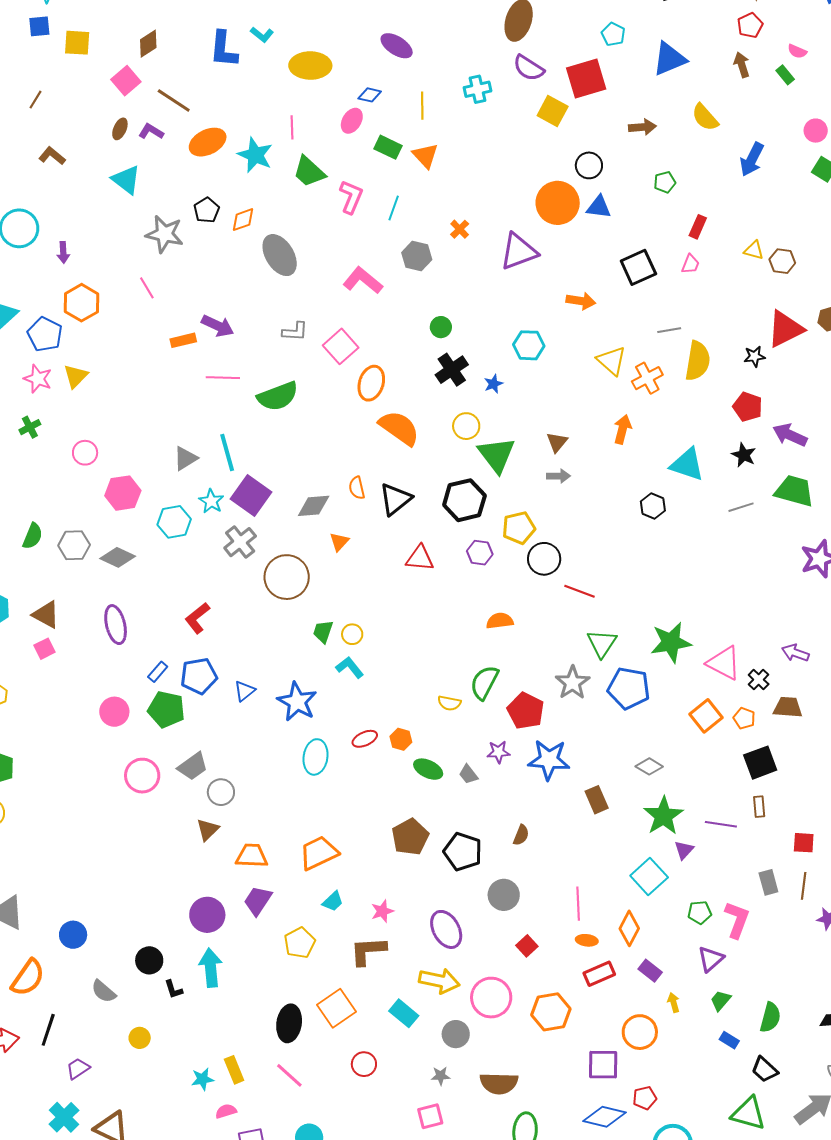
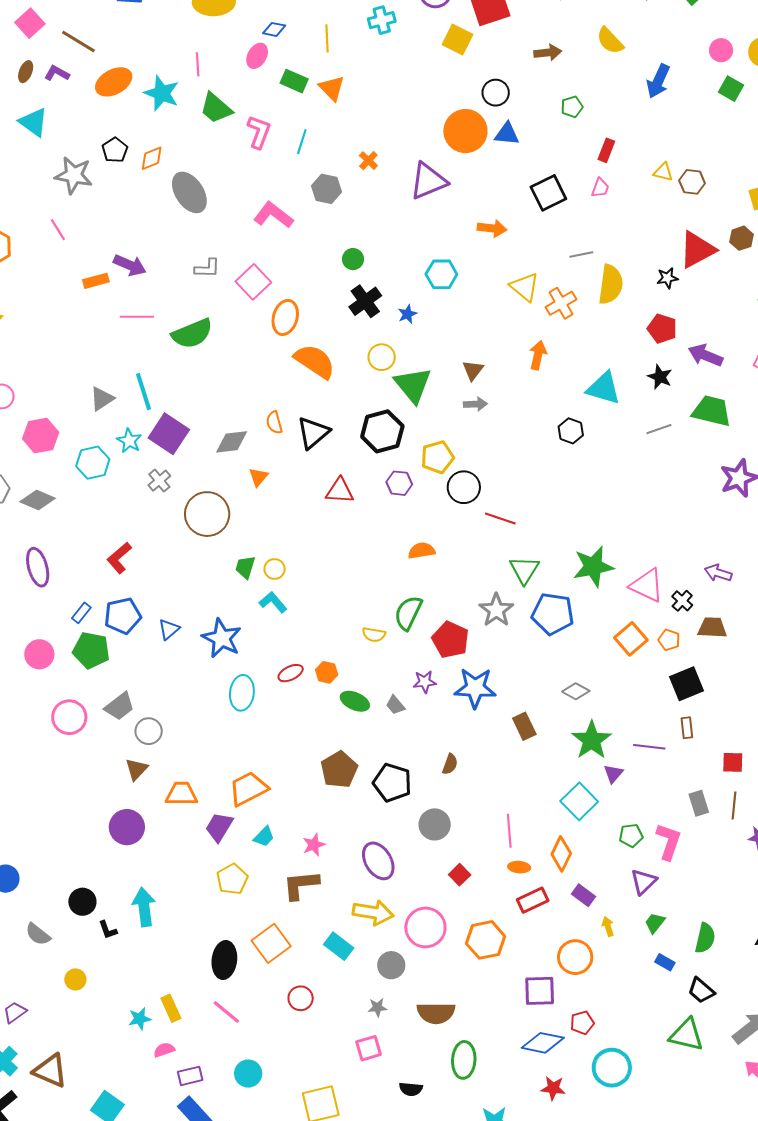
gray cross: (240, 542) -> (159, 481), size x0.7
purple trapezoid: (258, 901) -> (219, 827), moved
purple circle: (207, 915) -> (127, 827), moved

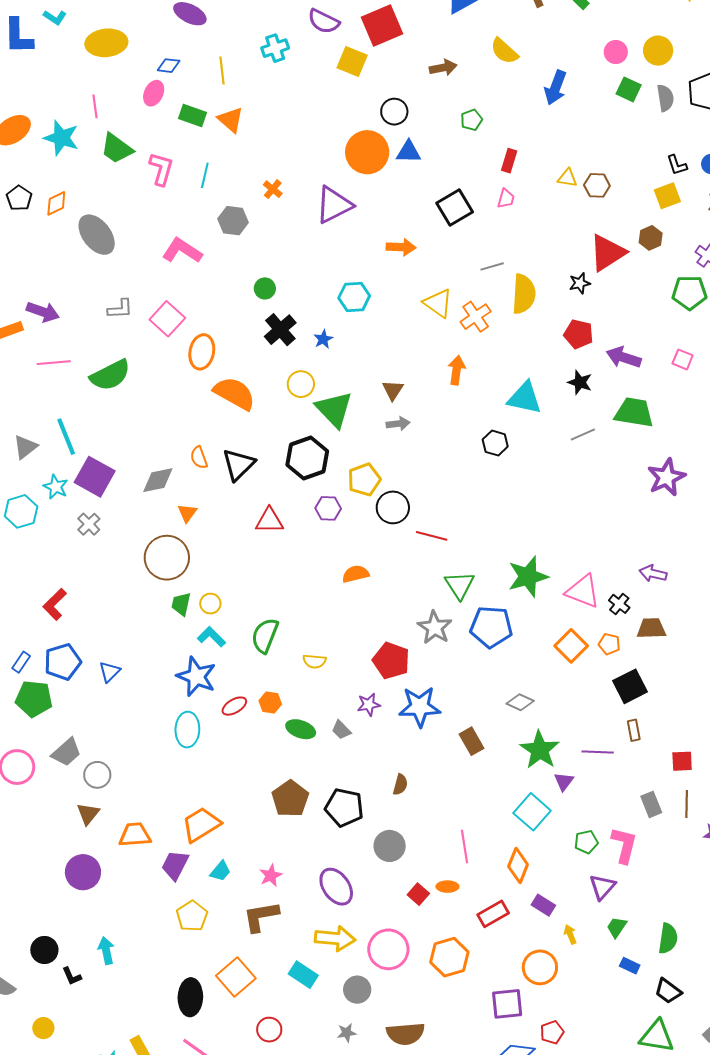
brown circle: (207, 514) -> (167, 558), moved
green semicircle: (408, 613) -> (265, 636), moved
blue star: (222, 638) -> (196, 677), moved
orange ellipse: (519, 867) -> (447, 887), moved
cyan arrow: (144, 907) -> (106, 951), size x0.7

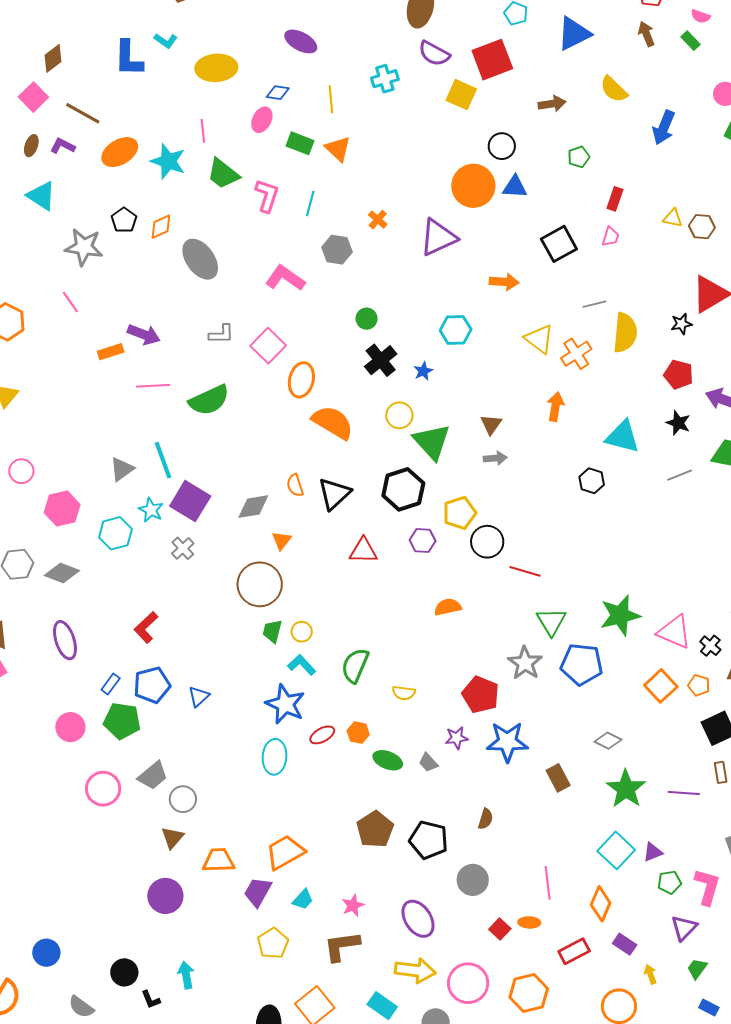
purple triangle: (564, 782) -> (653, 852), moved, turned 30

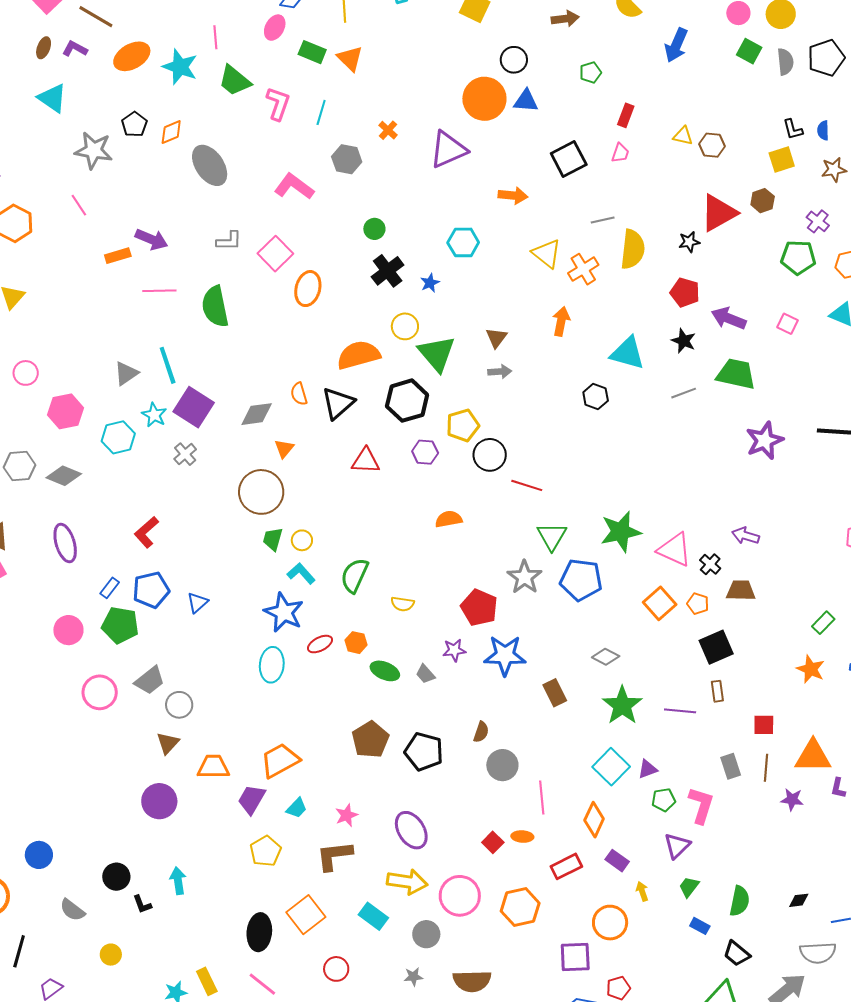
green semicircle: (209, 400) -> (215, 307), turned 102
orange semicircle: (333, 422) -> (358, 355), moved, turned -48
gray circle: (473, 880) -> (502, 765), moved

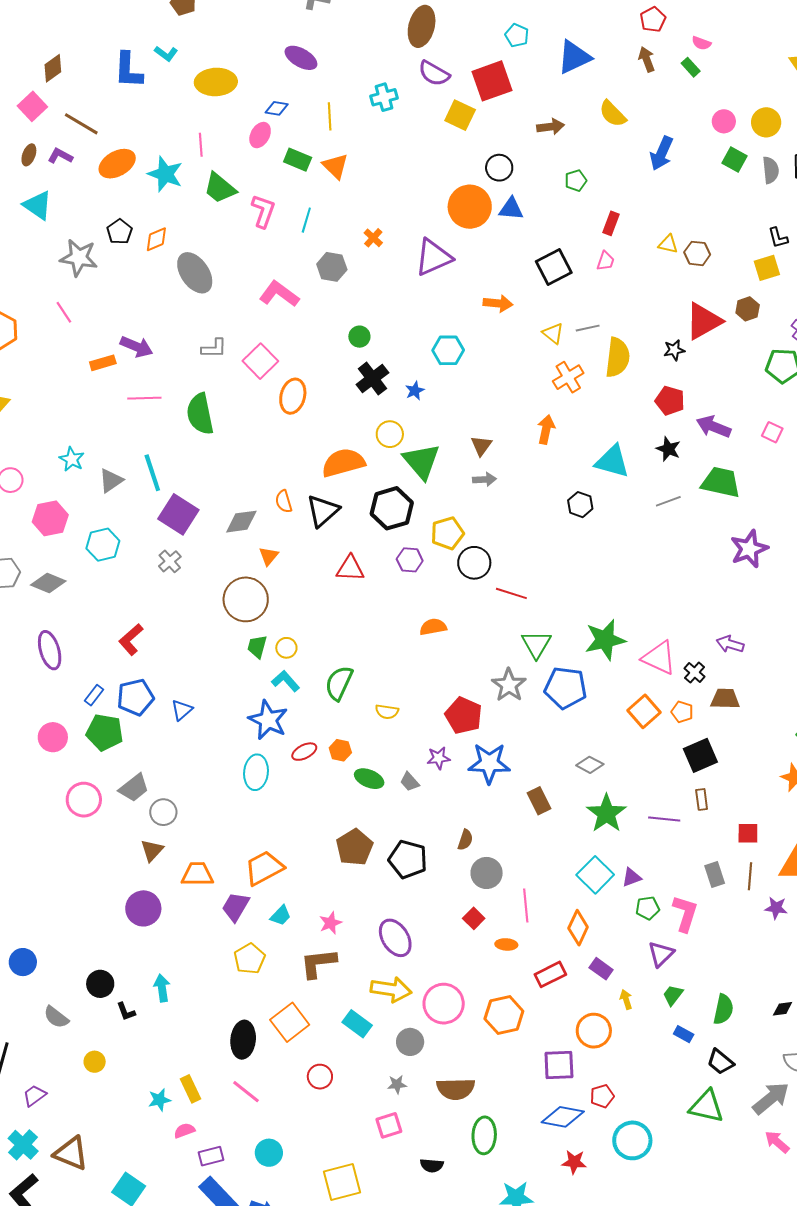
yellow triangle: (547, 254) -> (553, 333), moved, size x0.7
cyan star: (154, 415) -> (72, 459), moved
red square: (493, 842) -> (474, 918), moved

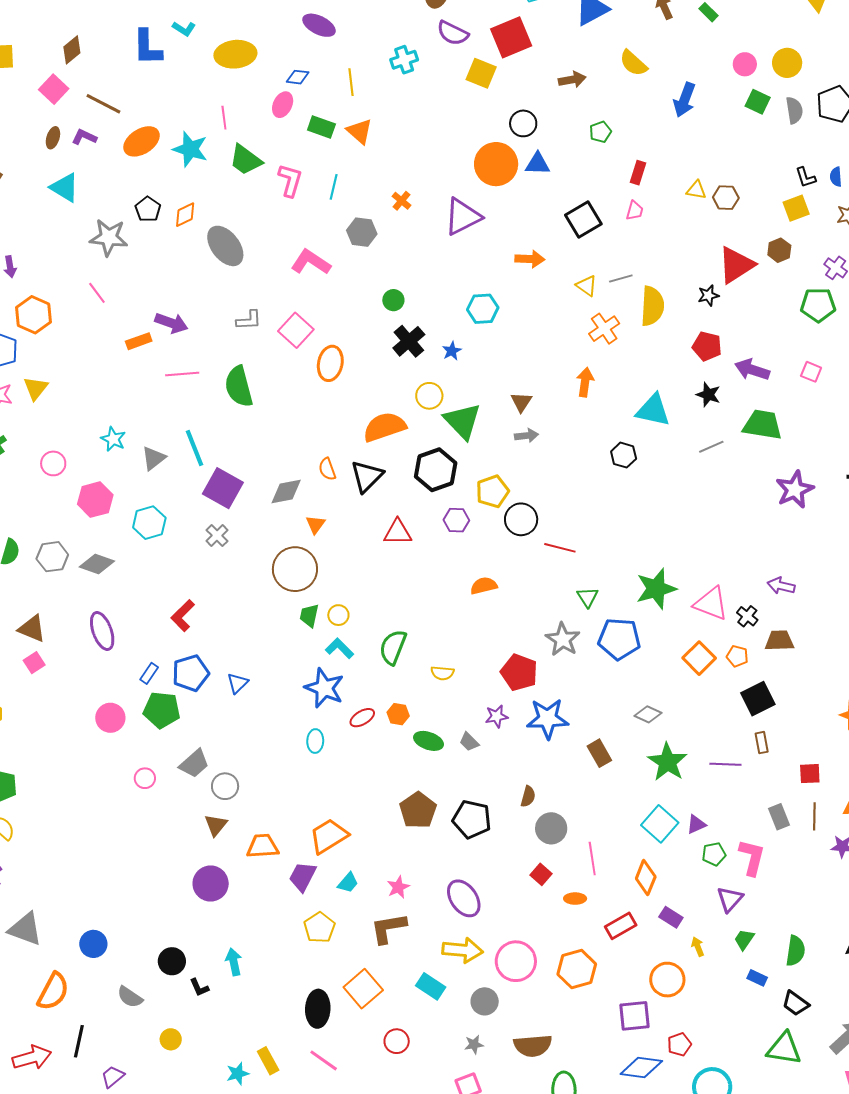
green triangle: (536, 644) -> (588, 597), size x0.7
cyan ellipse: (256, 772) -> (315, 741), size x0.7
pink circle: (84, 800) -> (145, 778), size x0.6

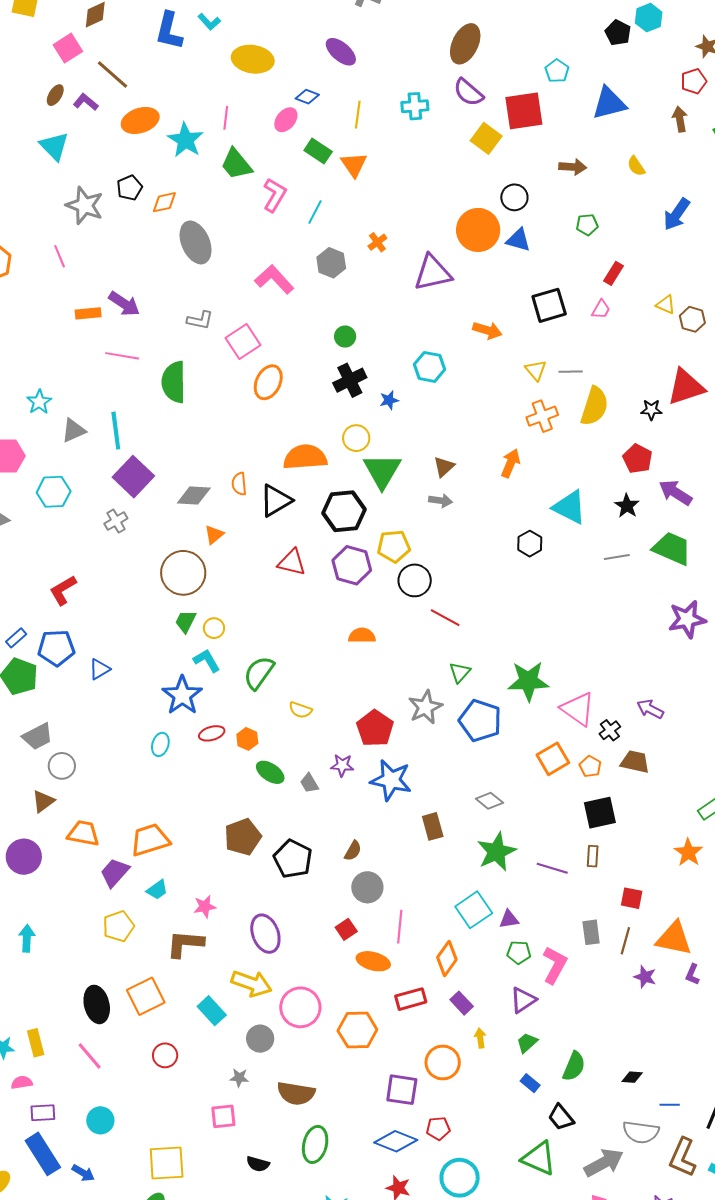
yellow semicircle: (633, 63) -> (636, 166), size x0.7
purple hexagon: (456, 520) -> (352, 565), size x1.5
orange ellipse: (575, 899) -> (373, 961), size x1.5
black ellipse: (318, 1009) -> (97, 1004), turned -30

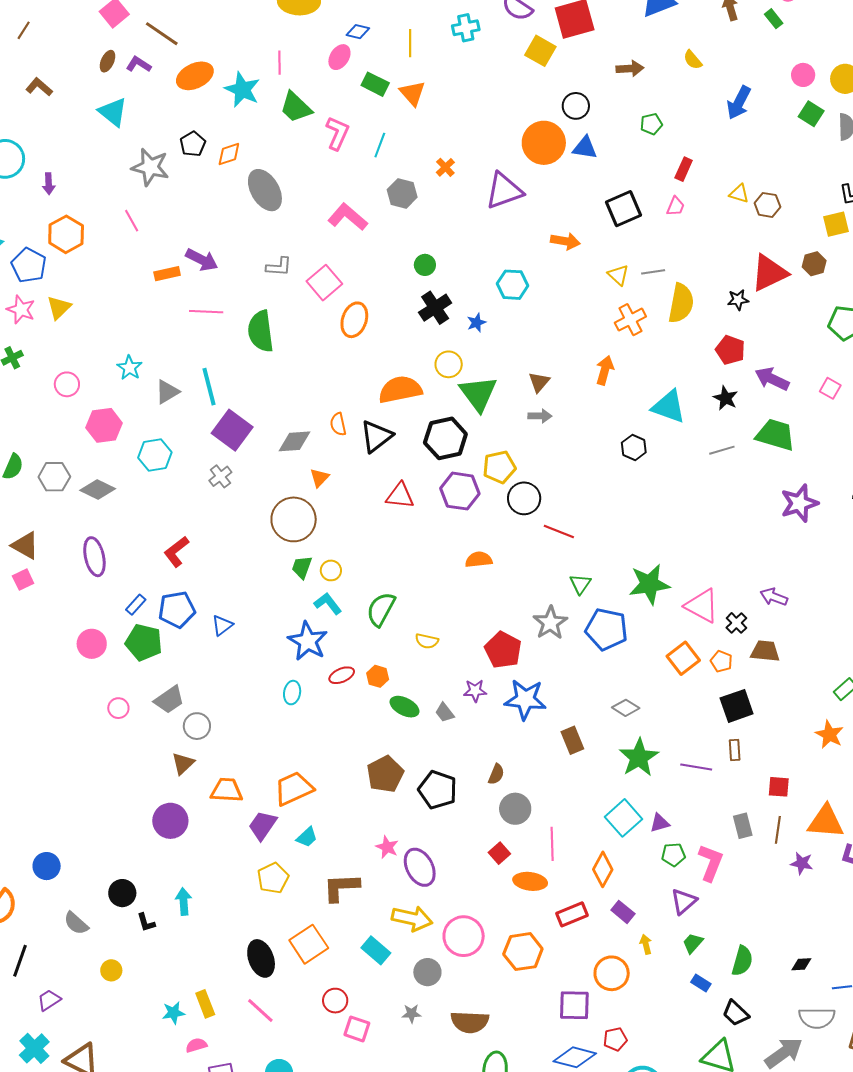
pink star: (205, 907) -> (387, 847), moved, turned -30
pink square: (223, 1116) -> (357, 1029), moved, turned 32

